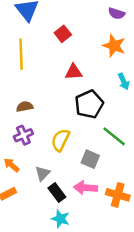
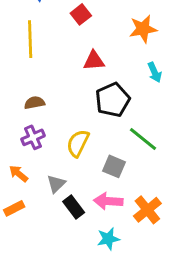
orange star: (114, 46) -> (143, 29), turned -30
orange cross: (118, 195) -> (147, 210), turned 35
cyan star: (60, 219) -> (108, 239), moved, turned -30

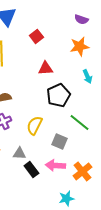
gray triangle: (56, 184) -> (19, 153), turned 48
cyan star: (108, 239) -> (66, 198), moved

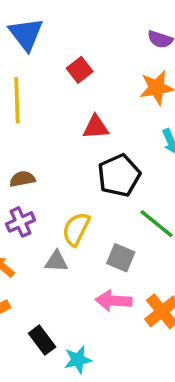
gray triangle: (19, 153) -> (56, 261), moved
black rectangle: (31, 169) -> (42, 340), moved
cyan star: (66, 198) -> (78, 360), moved

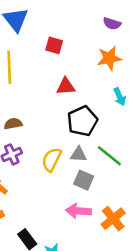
red square: (80, 70) -> (54, 45), turned -36
gray triangle: (56, 261) -> (79, 154), moved

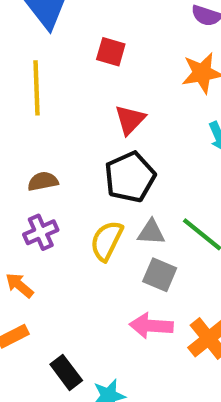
red triangle: (66, 86) -> (130, 120), turned -42
black pentagon: (82, 121) -> (130, 177), moved

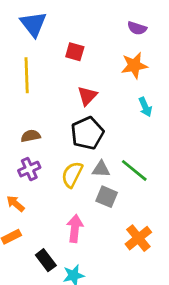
pink arrow: (151, 326) -> (75, 228), moved, turned 92

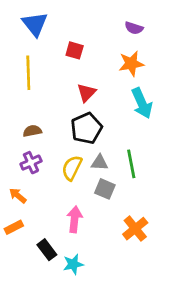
cyan arrow: (145, 107) -> (142, 103), size x1.6
green line: (134, 170) -> (131, 164), turned 40

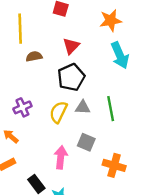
brown semicircle: (32, 131) -> (34, 56), moved
gray square: (105, 189) -> (86, 142), moved
orange cross: (135, 229) -> (114, 165), turned -35

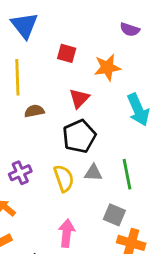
orange star: (111, 20) -> (107, 67), moved
yellow semicircle: (58, 112) -> (64, 178), turned 135
gray square: (86, 142) -> (114, 215), moved

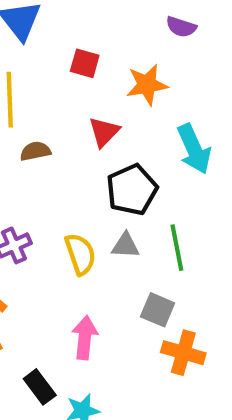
black pentagon: (79, 136) -> (132, 190), moved

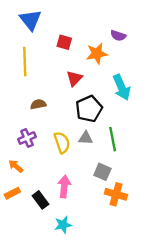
purple semicircle: (181, 27) -> (118, 36), moved
brown semicircle: (35, 151) -> (38, 104), moved
black rectangle: (40, 387) -> (41, 200), moved

